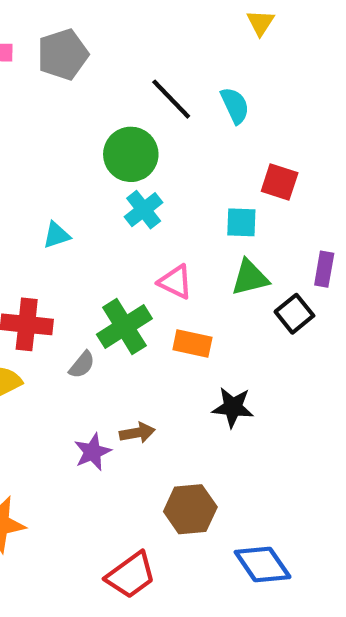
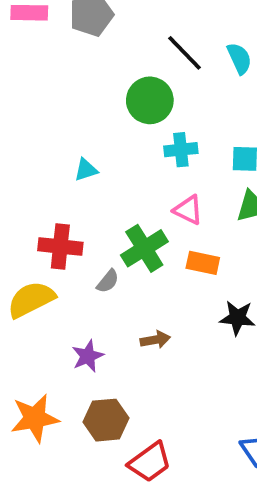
cyan cross: (144, 210) -> (181, 150), moved, turned 32
purple star: (93, 452) -> (88, 356), moved
brown hexagon: (190, 509) -> (106, 420), moved

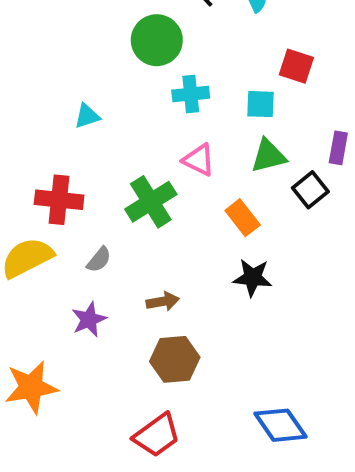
orange rectangle: (203, 263) -> (243, 218), moved, turned 40
gray semicircle: (108, 281) -> (99, 260), moved
brown hexagon: (106, 420) -> (175, 359), moved

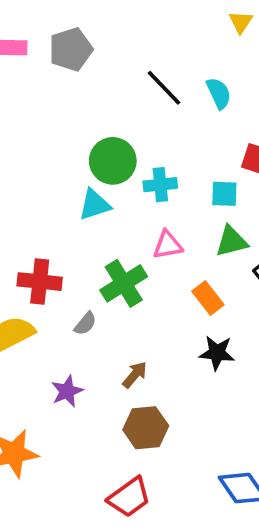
green circle: (157, 40) -> (113, 161), moved
cyan triangle: (87, 116) -> (94, 205), moved, size x1.4
pink triangle: (199, 160) -> (168, 245), turned -36
gray semicircle: (99, 260) -> (85, 324), moved
brown arrow: (163, 302) -> (135, 375), turned -40

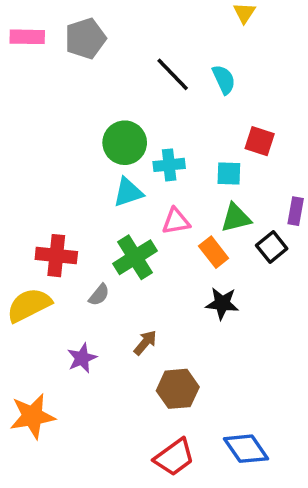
cyan triangle: (94, 205) -> (128, 192), moved
orange rectangle: (208, 298) -> (214, 252), moved
black star: (217, 353) -> (222, 303), moved
brown hexagon: (146, 428) -> (178, 389), moved
red trapezoid: (129, 497) -> (174, 457), moved

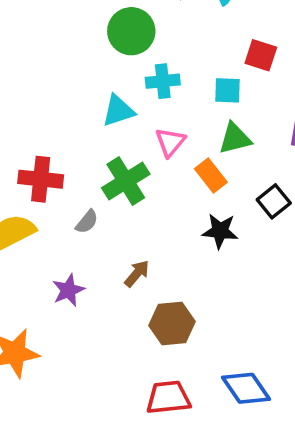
green circle: (125, 143) -> (131, 31), moved
pink triangle: (176, 221) -> (170, 142), turned -40
black square: (272, 247) -> (274, 201), moved
red trapezoid: (174, 457) -> (168, 397), turned -150

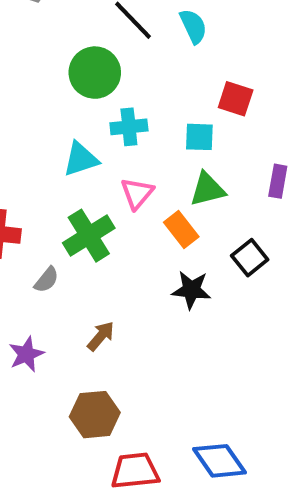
brown hexagon: (172, 323) -> (95, 415), moved

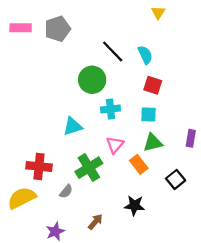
red square: (236, 99) -> (153, 85), moved
cyan triangle: (81, 159) -> (73, 126), moved
black star: (191, 290) -> (134, 205), moved

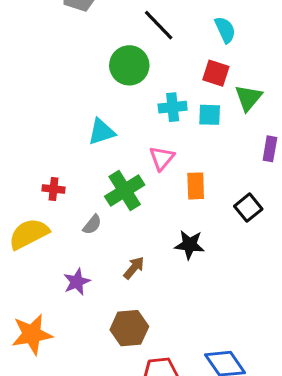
cyan semicircle: (145, 55) -> (225, 30), moved
cyan cross: (111, 109) -> (173, 107), moved
green triangle: (153, 143) -> (248, 98), moved, turned -36
orange rectangle: (139, 164) -> (196, 186), turned 36
red cross: (39, 166) -> (54, 189), size x0.6

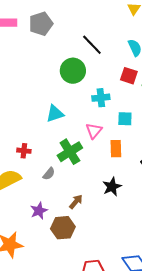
cyan square: (210, 115) -> (125, 119), moved
black star: (190, 245) -> (112, 187), turned -30
brown hexagon: (129, 328) -> (63, 228), moved

